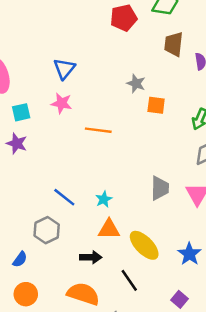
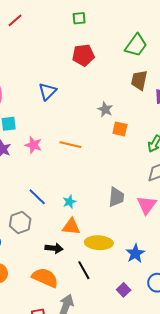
red pentagon: (124, 18) -> (83, 55), moved
pink star: (62, 103) -> (33, 145), moved
yellow ellipse: (144, 245) -> (99, 243), turned -48

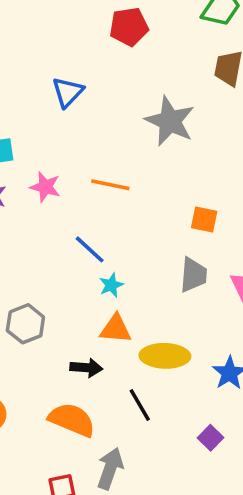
gray star: (105, 109) -> (170, 121), size x1.8
orange square: (120, 129) -> (204, 219), moved
blue line: (37, 197) -> (90, 249), moved

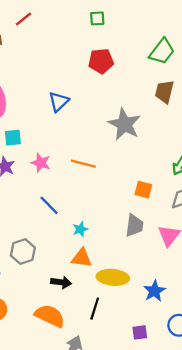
blue line: (90, 249) -> (49, 205), moved
black line: (140, 405) -> (95, 309), turned 45
purple square: (210, 438) -> (140, 332), turned 35

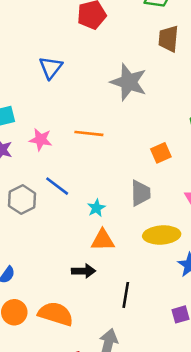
orange square: (143, 190) -> (161, 153), turned -30
gray trapezoid: (134, 225) -> (141, 193), moved
gray hexagon: (23, 252) -> (22, 200), moved
yellow ellipse: (113, 277) -> (162, 235), moved
orange semicircle: (50, 316) -> (56, 314), moved

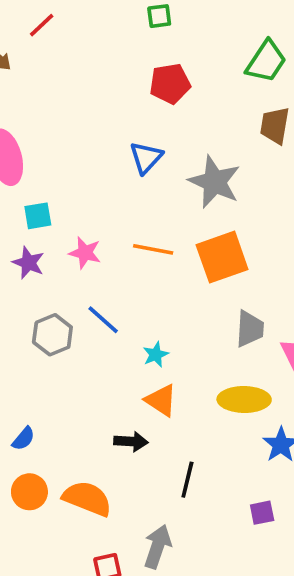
blue triangle: (51, 68) -> (146, 158), moved
orange square: (161, 153) -> (222, 257), moved, size x1.8
gray trapezoid: (141, 193) -> (250, 329), moved
orange triangle: (103, 240) -> (161, 400), turned 30

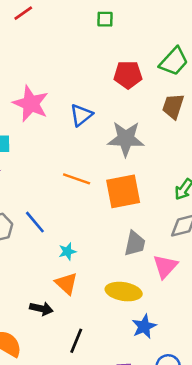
red pentagon: (170, 84) -> (128, 75), moved
gray star: (214, 182) -> (126, 139), turned -30
pink star: (85, 253) -> (31, 104), moved, size x1.6

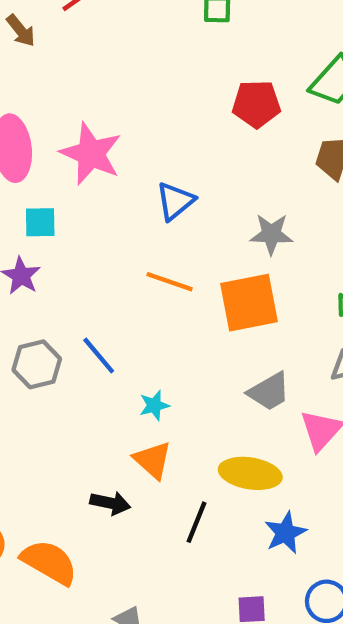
blue triangle: (81, 115) -> (175, 201), moved
gray star: (126, 139) -> (271, 234), moved, size x0.7
gray trapezoid: (135, 244) -> (269, 392), turned 48
black line: (76, 341) -> (196, 522), moved

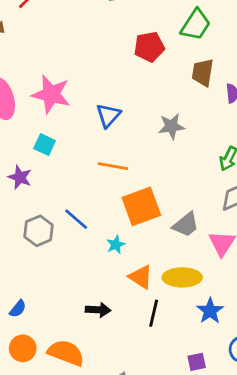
cyan square: (40, 222) -> (45, 145), moved, turned 35
orange square: (249, 303) -> (141, 206), moved
orange triangle: (153, 460) -> (141, 277), moved

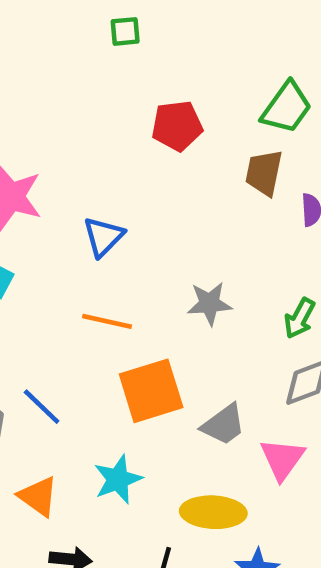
green trapezoid: (196, 25) -> (287, 108), moved
gray star: (171, 126) -> (210, 303), moved
cyan star: (116, 245) -> (118, 479), moved, size x1.5
orange triangle: (141, 277) -> (38, 496), moved

